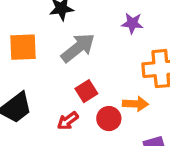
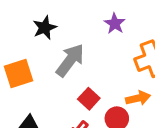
purple star: (132, 23) -> (115, 24), turned -30

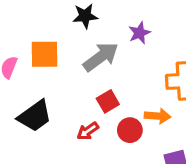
purple star: (115, 24) -> (139, 33), moved

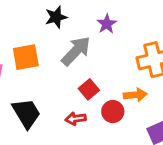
black trapezoid: (35, 116) -> (26, 113), turned -76
red arrow: (88, 131) -> (76, 119), turned 36

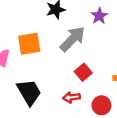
red circle: (113, 112) -> (101, 105), moved

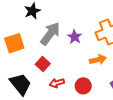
purple star: (99, 16) -> (75, 37), moved
red square: (83, 72) -> (43, 64), moved

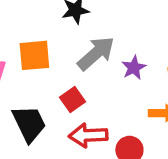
red arrow: (57, 83) -> (88, 135), size x1.5

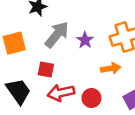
red square: (73, 100) -> (46, 69), turned -35

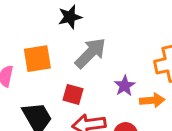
purple star: (85, 40) -> (125, 86), moved

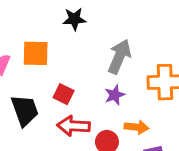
gray arrow: (90, 53) -> (119, 57), moved, turned -32
orange arrow: (152, 100) -> (136, 127), moved

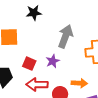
purple star: (115, 95) -> (53, 61), moved

